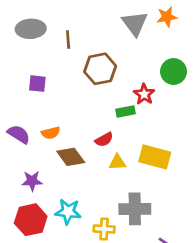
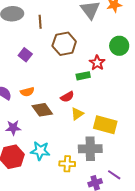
purple square: (37, 84) -> (25, 55), moved, turned 32
yellow rectangle: (155, 157) -> (105, 125), moved
yellow triangle: (117, 162) -> (77, 114), turned -32

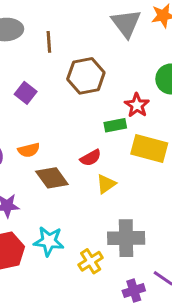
yellow rectangle: (105, 125) -> (149, 148), moved
yellow cross: (67, 164) -> (91, 261), turned -35

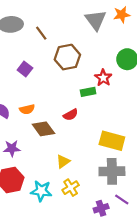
brown line: (49, 42) -> (41, 33), turned -32
yellow rectangle: (149, 148) -> (112, 141), moved
yellow triangle: (106, 184) -> (63, 162), moved
gray cross: (126, 238) -> (112, 171), moved
cyan star: (49, 241) -> (41, 191), moved

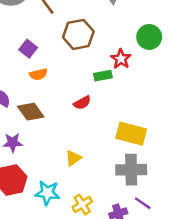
orange semicircle: (27, 109) -> (38, 74), moved
brown diamond: (43, 129) -> (31, 112), moved
yellow cross: (71, 188) -> (82, 204), moved

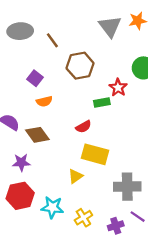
yellow rectangle: (131, 134) -> (95, 154), moved

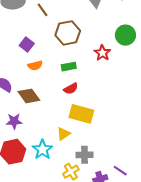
green rectangle: (102, 103) -> (69, 67), moved
gray cross: (127, 187) -> (85, 155), moved, size x0.7
cyan star: (52, 207) -> (42, 150), moved, turned 30

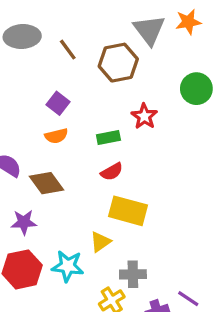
brown hexagon: (68, 33) -> (118, 63), moved
purple square: (27, 44) -> (58, 103), moved
red star: (102, 53) -> (144, 116), moved
cyan star: (42, 150) -> (68, 266), turned -30

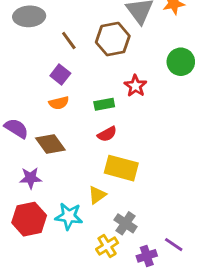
brown line: (68, 50) -> (69, 40), moved
gray cross: (133, 274) -> (125, 223), turned 35

